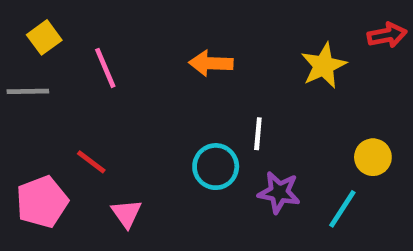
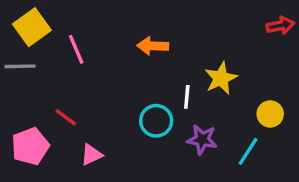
yellow square: (44, 37) -> (32, 27), size x1.5
yellow star: (324, 66) -> (221, 78), moved
pink triangle: (126, 214) -> (91, 155), turned 40

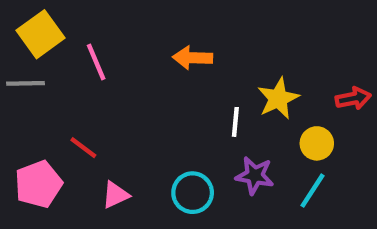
red arrow: (280, 25) -> (353, 98), moved
yellow circle: (270, 114) -> (317, 143), moved
cyan circle: (156, 121) -> (193, 193), moved

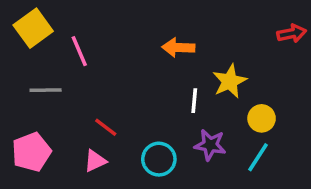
orange arrow: (193, 58) -> (178, 48), moved
gray line: (26, 83) -> (46, 90), moved
red arrow: (353, 98) -> (292, 33), moved
red line: (83, 148) -> (106, 127), moved

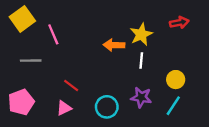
red arrow: (292, 33) -> (179, 22), moved
orange arrow: (178, 48) -> (114, 45), moved
yellow star: (230, 81) -> (141, 34), moved
white line: (194, 101) -> (141, 61), moved

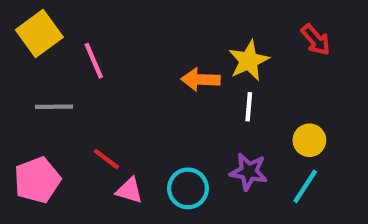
red arrow: (179, 22) -> (316, 40), turned 60
red line: (71, 85) -> (106, 159), moved
pink triangle: (64, 108) -> (129, 190), moved, turned 42

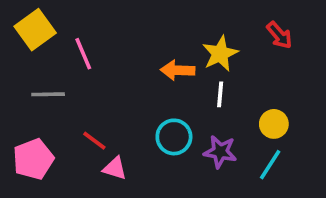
cyan circle: (188, 188) -> (174, 137), moved

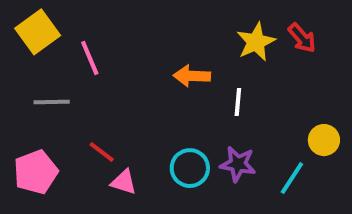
yellow star: (220, 54) -> (256, 42), moved
yellow circle: (274, 124) -> (324, 140), moved
cyan circle: (174, 137) -> (190, 168), moved

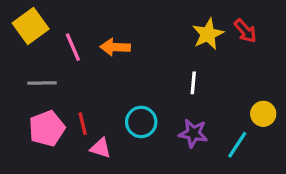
orange arrow: (192, 76) -> (115, 47), moved
red line: (102, 152) -> (83, 124), turned 40
cyan circle: (190, 168) -> (141, 122), moved
pink pentagon: (36, 172) -> (47, 128), moved

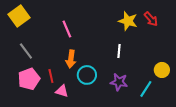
yellow star: (208, 34) -> (128, 21), turned -30
pink line: (73, 47) -> (67, 29), moved
orange arrow: (115, 47) -> (71, 59), moved, turned -84
gray line: (42, 83) -> (26, 51), turned 54

